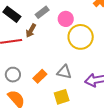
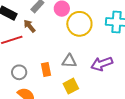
brown arrow: (31, 31) -> (29, 26), turned 120
orange rectangle: (40, 76) -> (46, 70), turned -48

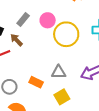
orange rectangle: (46, 70) -> (36, 82), turned -48

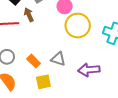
yellow square: (62, 97) -> (43, 82), moved

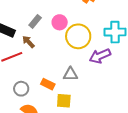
purple arrow: (89, 70) -> (100, 56), moved
yellow square: (43, 82) -> (64, 101), turned 35

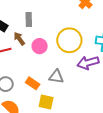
gray rectangle: (35, 21) -> (29, 19), turned -48
pink circle: (60, 22) -> (40, 46), moved

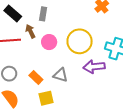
yellow square: (46, 102) -> (46, 98), turned -35

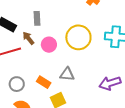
purple arrow: (94, 67) -> (110, 83), moved

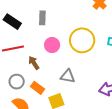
brown arrow: (28, 38) -> (34, 63), moved
orange rectangle: (44, 82) -> (38, 88), moved

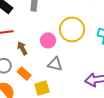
pink circle: (52, 45) -> (48, 40), moved

